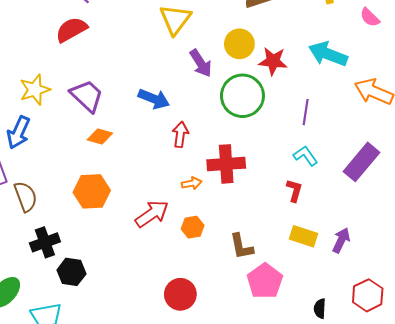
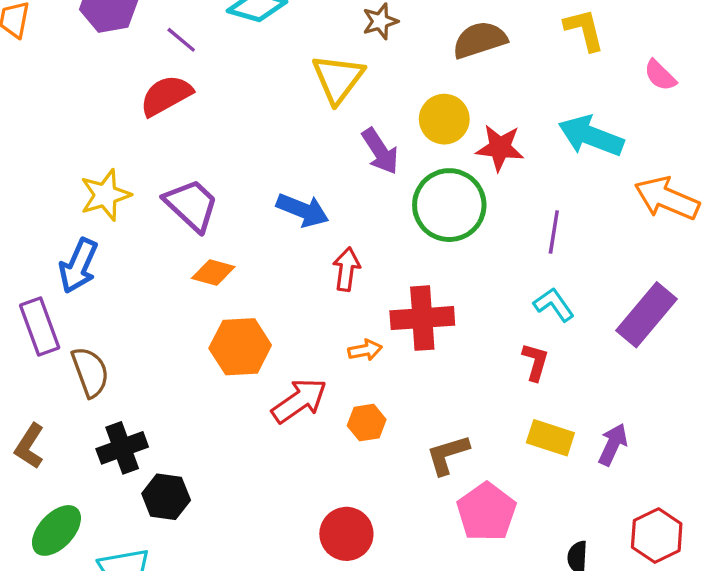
orange hexagon: (92, 191) -> (240, 347), moved
brown L-shape: (241, 246) -> (448, 455), turned 84

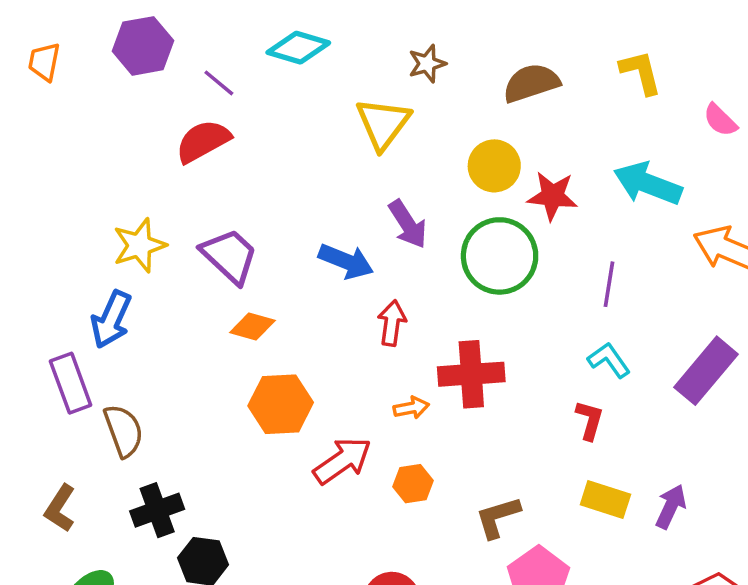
purple arrow: (380, 151) -> (408, 224), moved

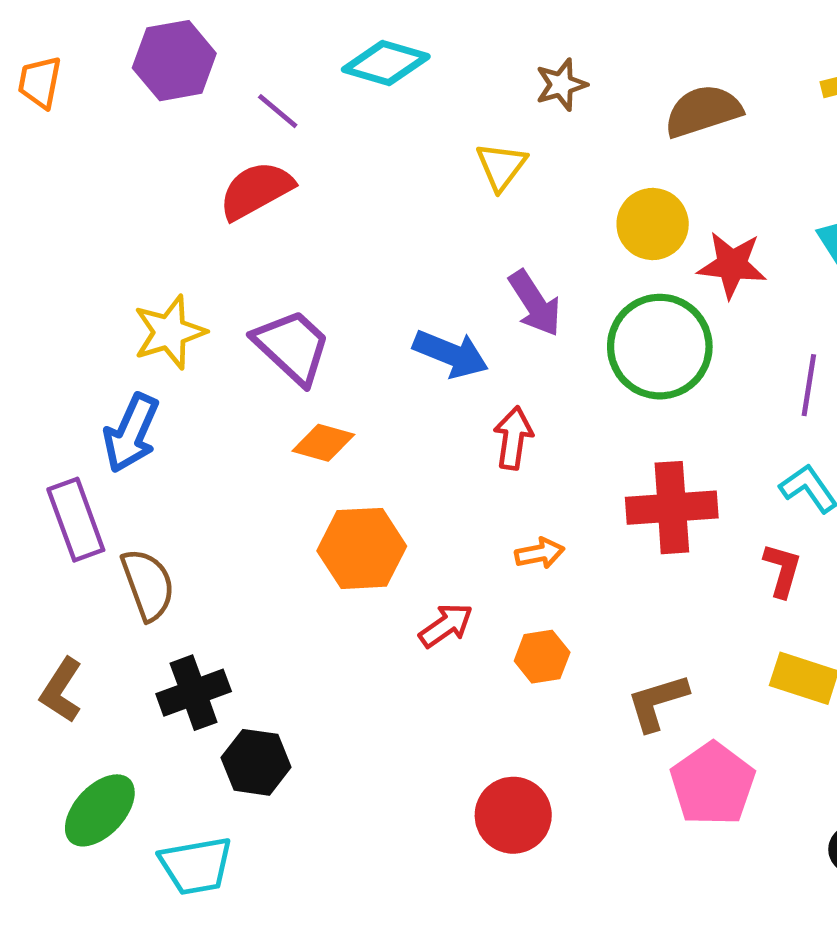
yellow triangle: (383, 124) -> (501, 166), size x0.7
red cross: (471, 374) -> (672, 508), moved
red arrow: (342, 461) -> (446, 625), size x0.7

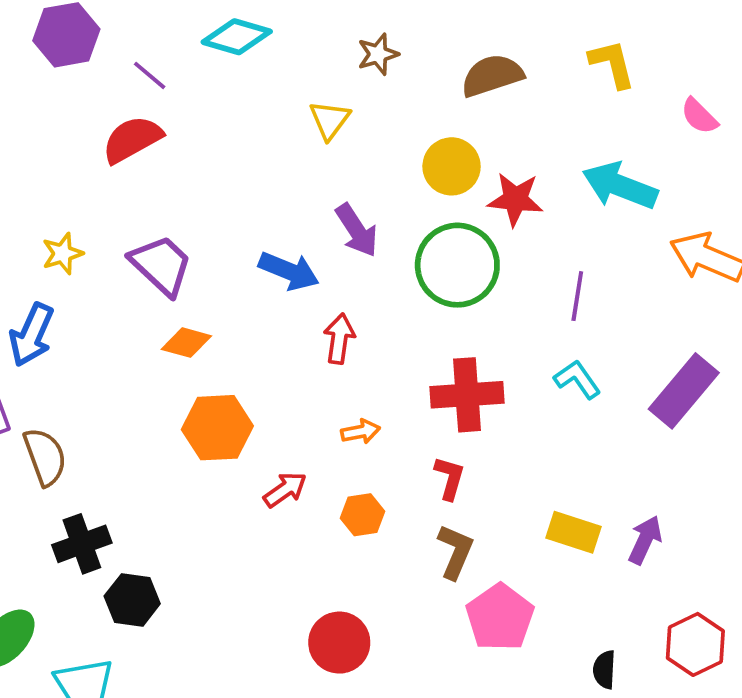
yellow star: (170, 332) -> (62, 254), size x0.7
red L-shape: (782, 570) -> (450, 478), moved
brown L-shape: (657, 702) -> (455, 552), turned 130

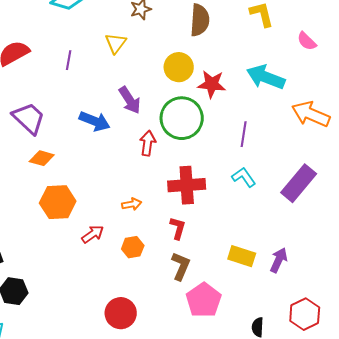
purple line: (150, 75) -> (69, 60), moved, turned 60
brown semicircle: (492, 75) -> (200, 20), turned 112
red arrow: (339, 339) -> (148, 143), moved

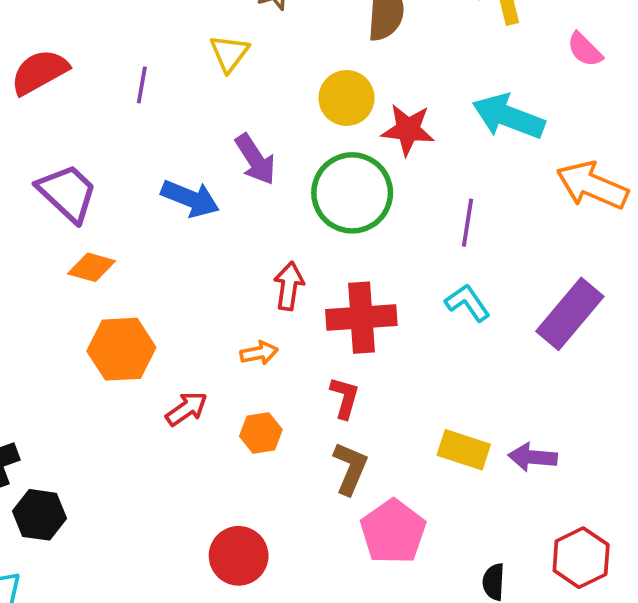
red arrow: (148, 143) -> (289, 286), moved
purple arrow: (279, 260) -> (533, 457), turned -110

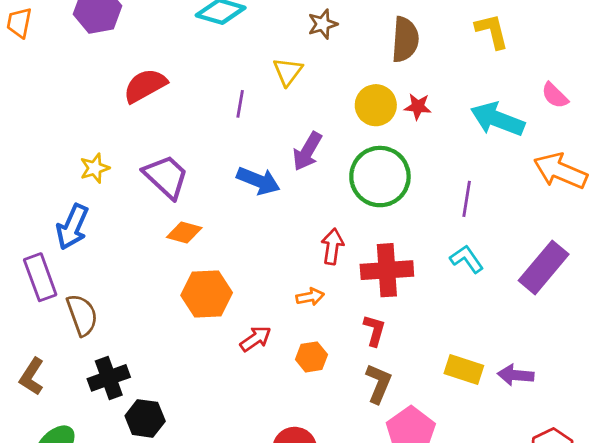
pink semicircle: (585, 50) -> (555, 95), moved
purple line: (142, 85) -> (240, 104), moved
red star: (408, 130) -> (418, 107), moved, size x0.7
purple arrow: (255, 159) -> (307, 151), turned 63

